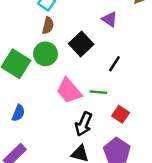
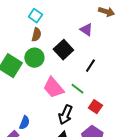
green line: (98, 92) -> (77, 89), turned 32
blue semicircle: (18, 113) -> (24, 123), moved

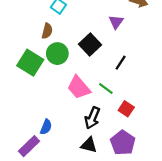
purple triangle: (86, 30) -> (116, 22), turned 32
brown semicircle: (36, 35) -> (47, 31), moved

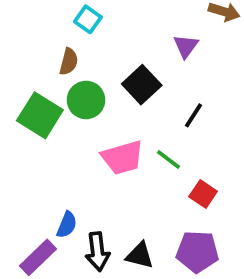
pink trapezoid: (79, 87) -> (122, 158), turned -65
black arrow: (92, 118) -> (98, 252), moved, turned -30
purple pentagon: (123, 143) -> (197, 252), turned -30

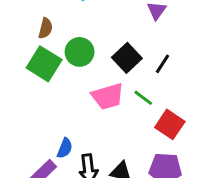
brown semicircle: (69, 62) -> (45, 28), moved
black square: (142, 85) -> (127, 58), moved
red square: (203, 194) -> (170, 124), size x1.4

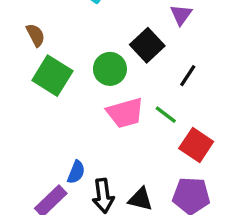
brown semicircle: (45, 28) -> (36, 35), moved, turned -42
green circle: (80, 52) -> (110, 69), moved
black square: (127, 58) -> (147, 45), moved

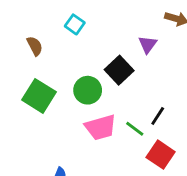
brown semicircle: (36, 35) -> (35, 46), moved
black line: (188, 76) -> (158, 116), moved

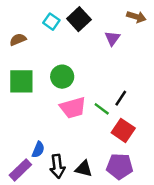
brown semicircle: (35, 46) -> (18, 39), turned -84
black square: (119, 70) -> (79, 19), moved
green square: (39, 96) -> (21, 81), turned -32

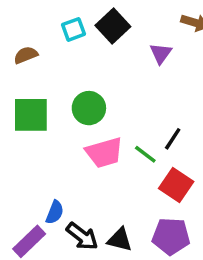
cyan square: (51, 22) -> (74, 29), turned 35
black arrow: (57, 166) -> (82, 236), turned -45

